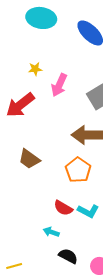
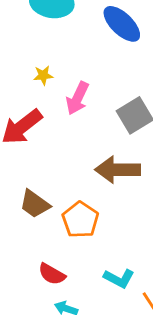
orange pentagon: (78, 170) -> (80, 220), moved
red semicircle: (63, 208) -> (52, 274), moved

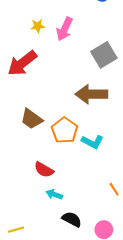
pink arrow: (78, 98) -> (65, 29), moved
cyan L-shape: (119, 278) -> (92, 142), moved

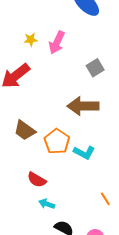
gray square: (104, 55) -> (95, 68), size x0.7

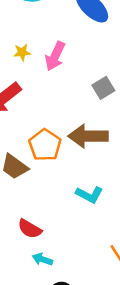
orange pentagon: (57, 141) -> (45, 145), moved

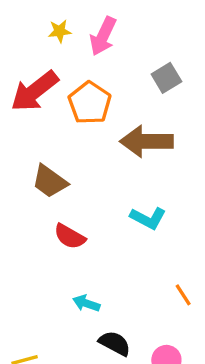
orange pentagon: (45, 145) -> (90, 103), moved
red semicircle: (30, 229) -> (70, 236), moved

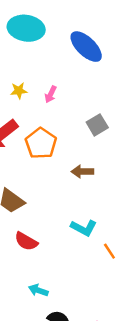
pink arrow: (103, 36) -> (51, 94), size x0.6
brown arrow: (146, 141) -> (82, 172), size x0.6
orange line: (183, 295) -> (109, 251), moved

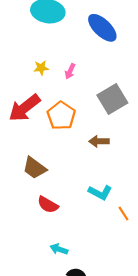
gray square: (97, 125) -> (112, 99), size x1.5

